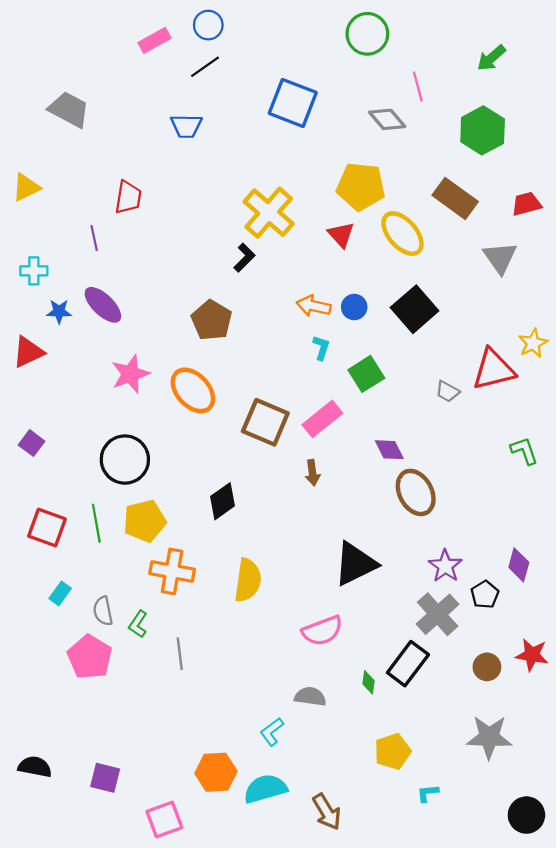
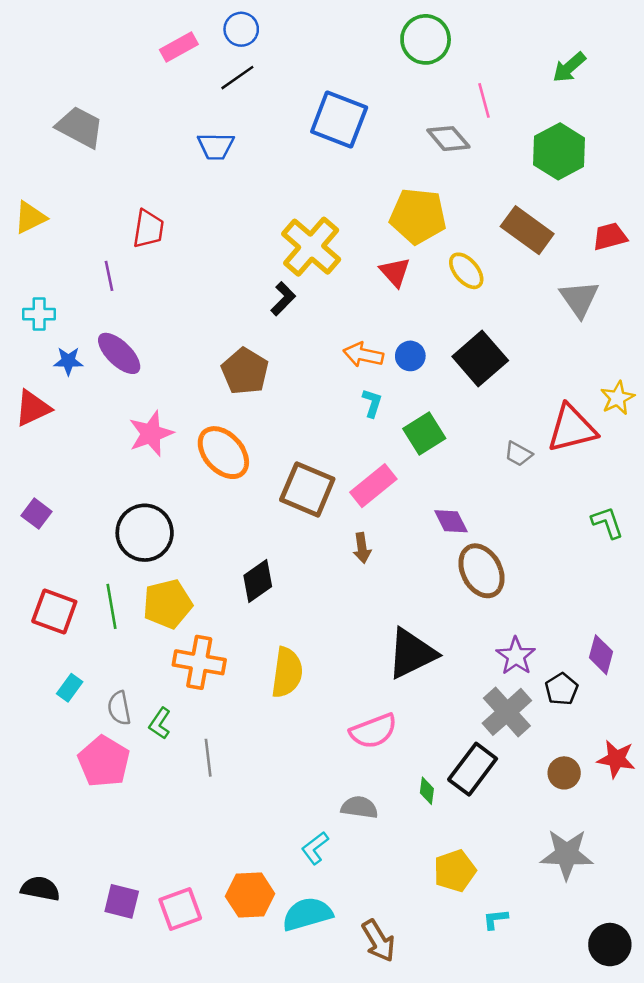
yellow ellipse: (402, 234) -> (466, 271), size x0.7
pink square: (164, 819) -> (180, 909), moved

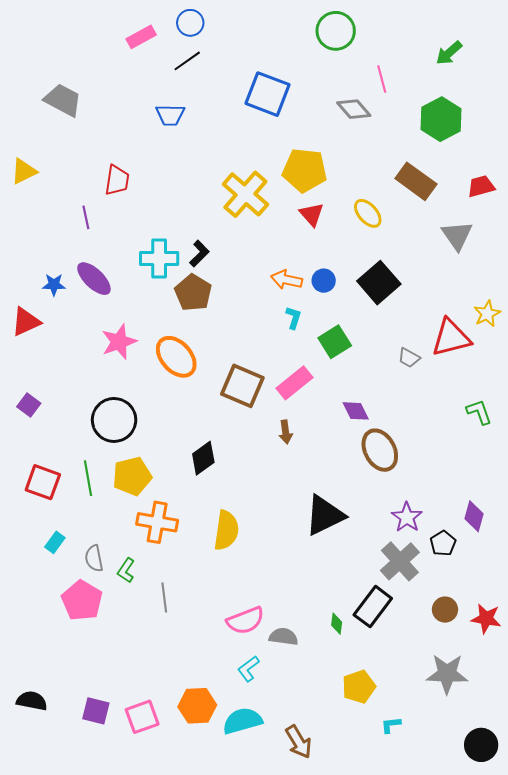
yellow pentagon: (418, 216) -> (305, 170), moved
black L-shape: (283, 299) -> (199, 254), moved
cyan cross: (39, 314) -> (159, 259), moved, size x1.5
pink semicircle: (373, 731) -> (245, 621), moved
red star: (616, 759) -> (486, 619), moved

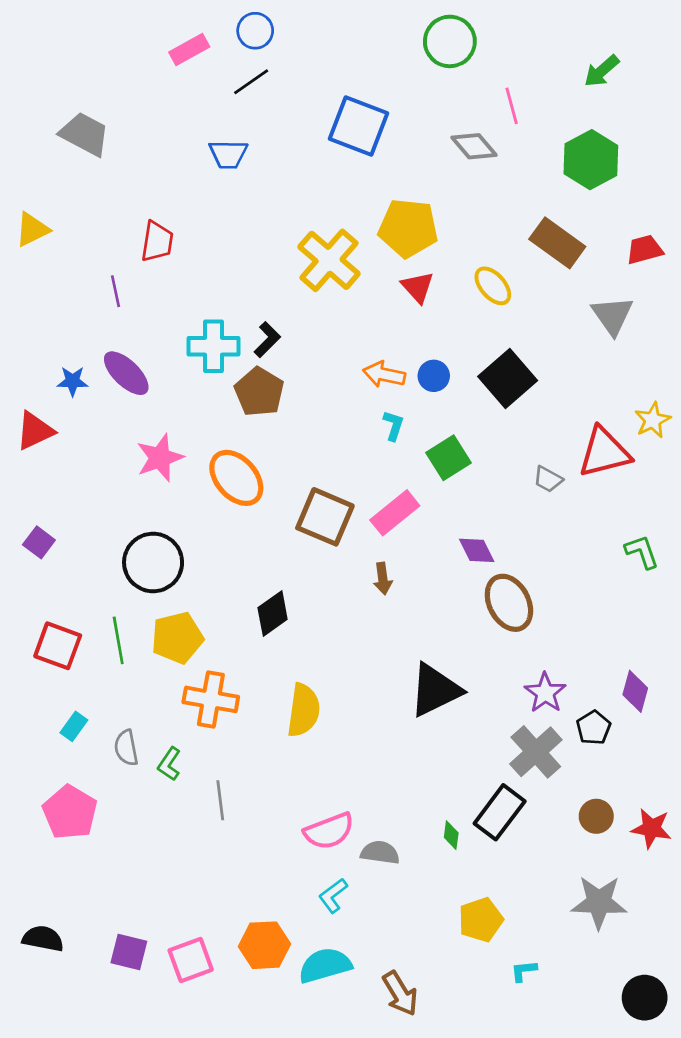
pink pentagon: (82, 601) -> (70, 812), moved

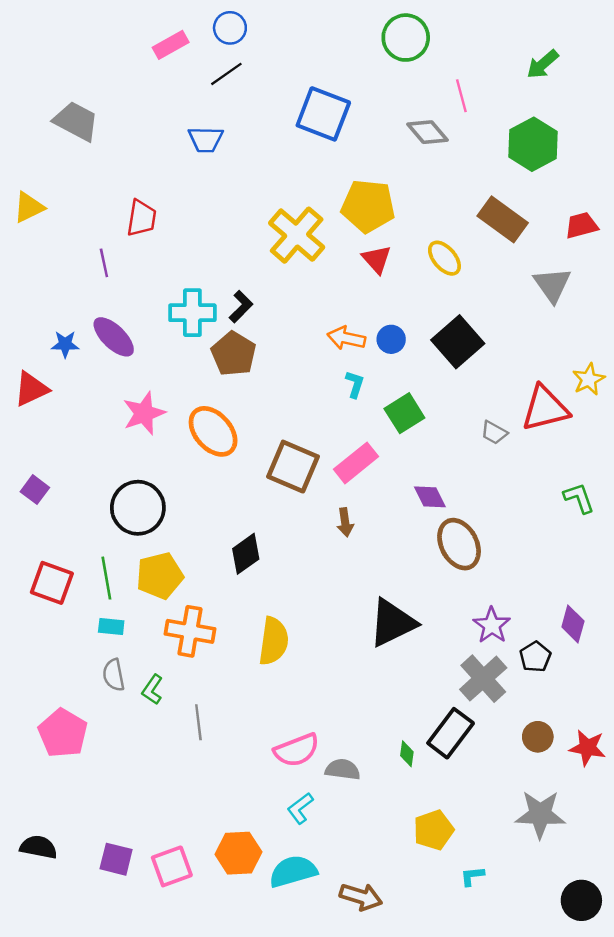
cyan rectangle: (74, 726) -> (111, 627), moved, turned 60
brown arrow: (400, 994) -> (361, 897), turned -42

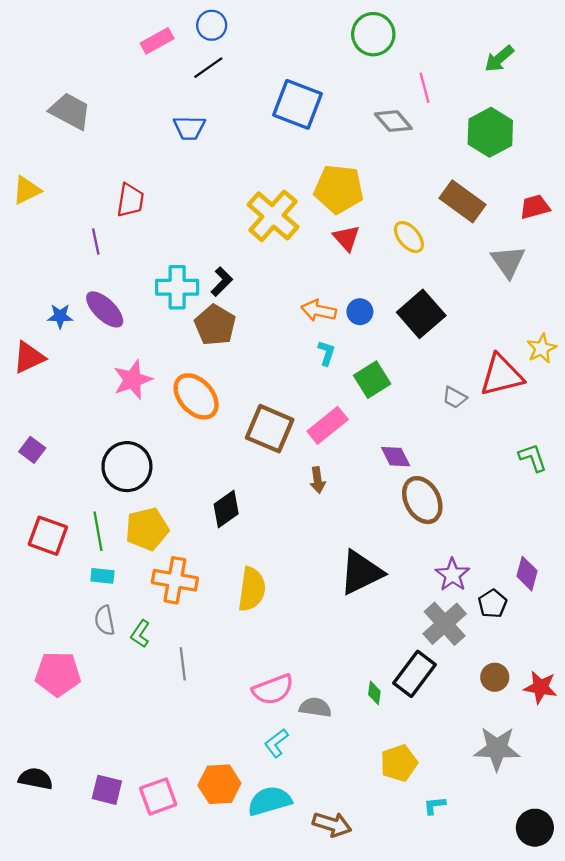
pink pentagon: (63, 733) -> (58, 674), turned -30

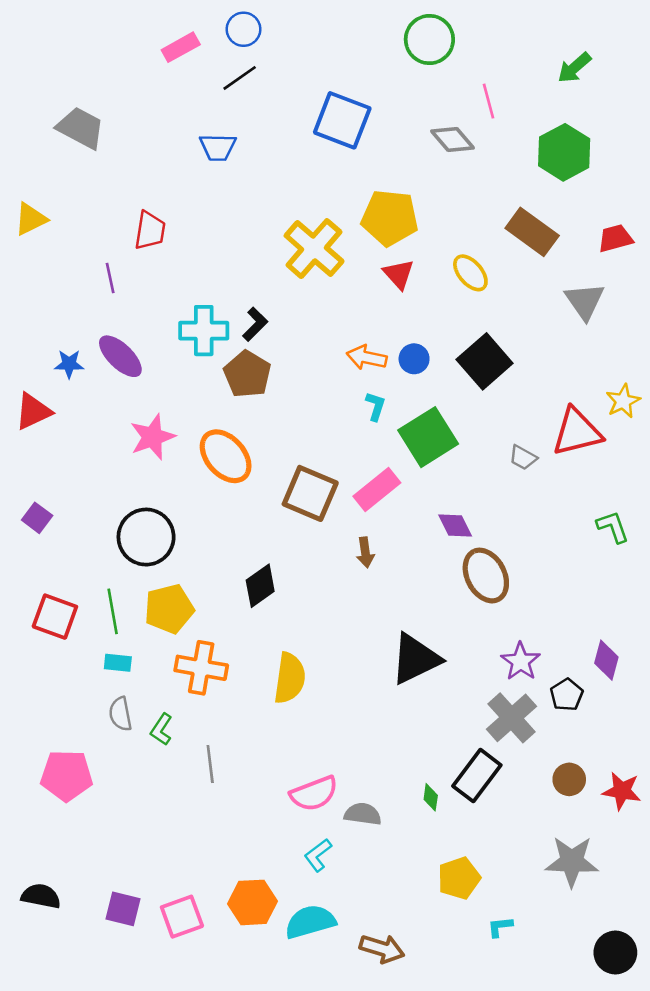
green square: (372, 380) -> (428, 437), size x1.4

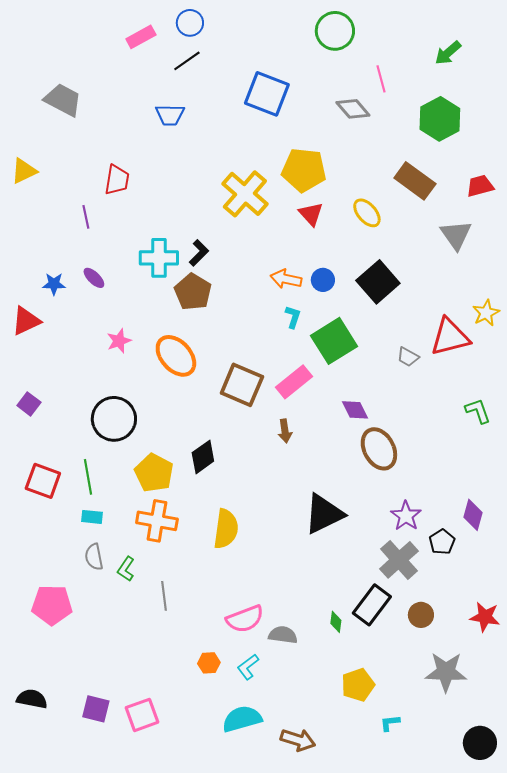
purple ellipse: (120, 356) -> (94, 278), size x0.6
pink star: (152, 437) -> (119, 341), size x0.7
yellow pentagon: (169, 609) -> (154, 473), moved, turned -30
brown circle: (569, 779) -> (421, 615), moved
orange hexagon: (252, 902) -> (209, 663), moved, size x0.6

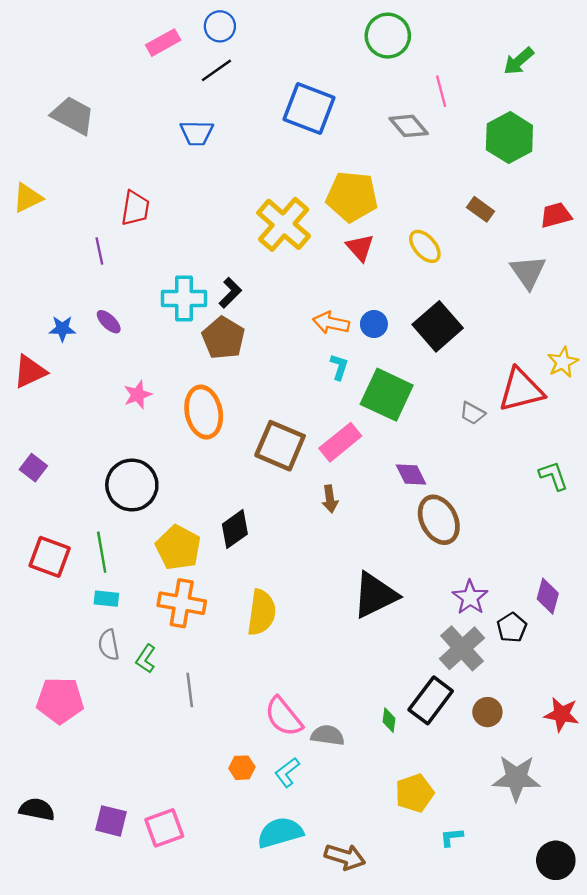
brown rectangle: (415, 181) -> (480, 209), size x0.6
green square: (334, 341) -> (387, 395), turned -33
orange ellipse: (176, 356) -> (204, 412), turned 30
pink semicircle: (245, 619) -> (284, 717), turned 72

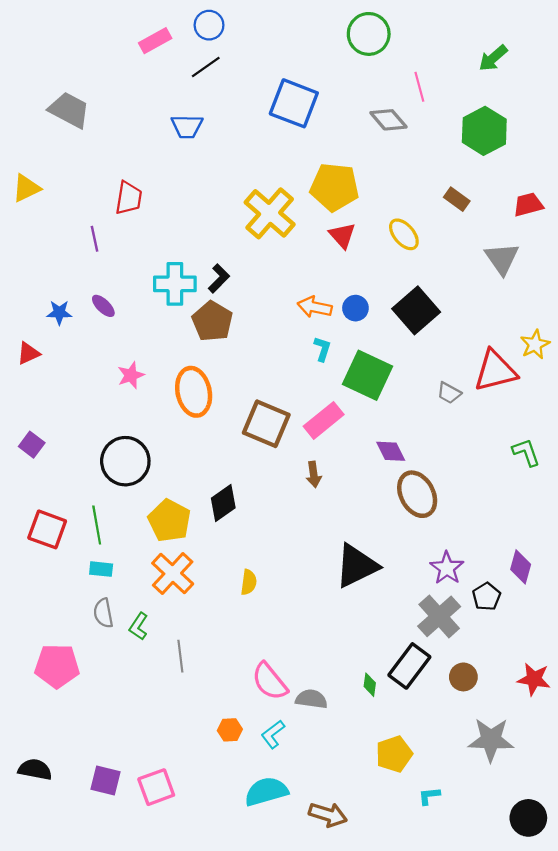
red triangle: (30, 372) -> (28, 353), size x0.7
orange cross: (182, 603) -> (173, 573), turned 33
yellow semicircle: (262, 612) -> (249, 582), size x0.6

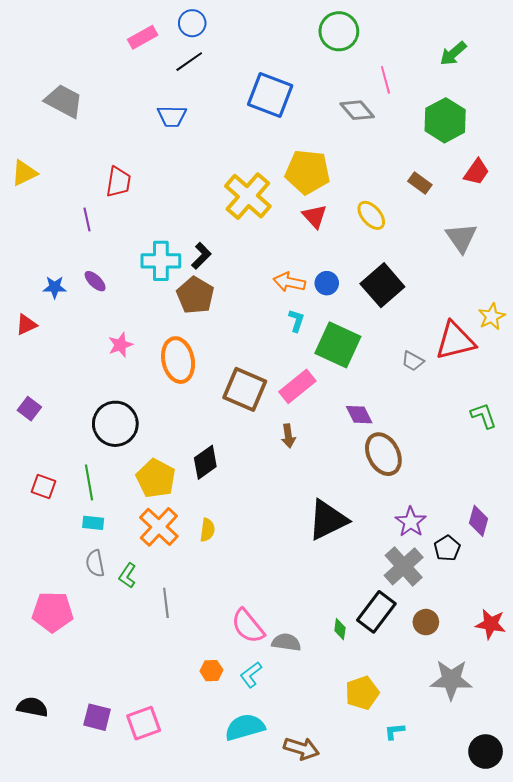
red trapezoid: (528, 205) -> (476, 172), moved, turned 140
red square: (47, 529) -> (43, 486), size x0.7
yellow semicircle: (249, 582) -> (207, 530), moved

